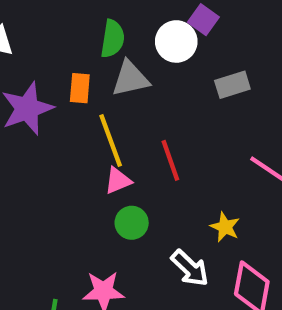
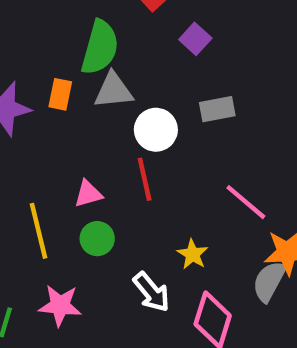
green semicircle: (113, 39) -> (100, 47), size x1.4
white circle: (176, 41) -> (156, 130), moved
yellow line: (111, 141) -> (39, 231), moved

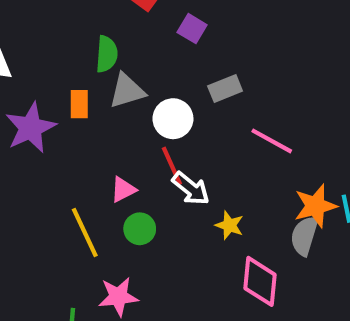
green semicircle: (100, 47) -> (107, 54), size x0.7
pink line: (246, 202) -> (272, 141), moved
white arrow: (152, 292) -> (191, 188), moved

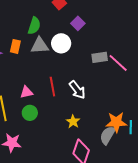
gray rectangle: (225, 89) -> (100, 57), moved
white circle: (173, 119) -> (61, 43), moved
pink line: (272, 141) -> (118, 63), moved
white arrow: (191, 188) -> (77, 90), moved

